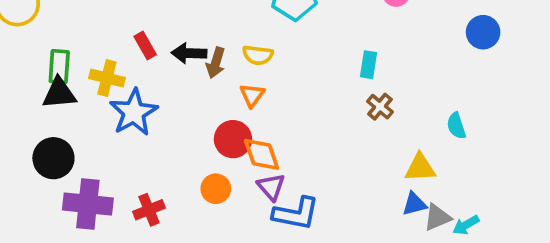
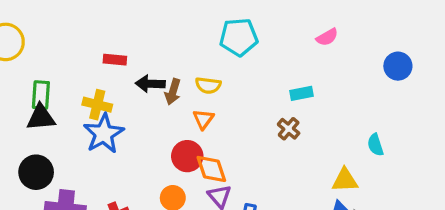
red rectangle: (145, 46) -> (115, 60), moved, turned -55
cyan rectangle: (369, 65) -> (301, 93), turned 70
yellow cross: (107, 78) -> (97, 105), moved
brown cross: (380, 107) -> (289, 129), moved

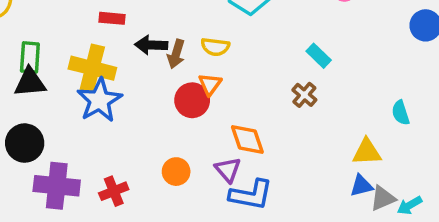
cyan rectangle: (301, 93) -> (319, 56), turned 55
yellow cross: (97, 105) -> (92, 68), size x1.4
red circle: (187, 156) -> (192, 100), moved
orange diamond: (211, 169) -> (247, 139), moved

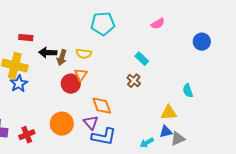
blue star: (99, 100) -> (19, 84), size x0.7
orange circle: (176, 172) -> (62, 124), size x1.5
cyan arrow: (410, 205) -> (147, 143), moved

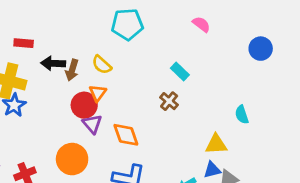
pink semicircle: (158, 24) -> (201, 24), turned -112
yellow semicircle: (84, 54) -> (102, 65), turned 35
purple triangle: (91, 123) -> (92, 124), moved

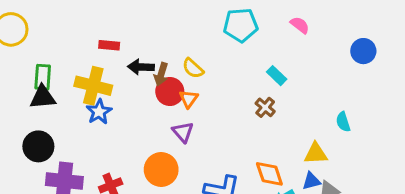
cyan pentagon: (127, 24) -> (241, 25), moved
red circle: (84, 105) -> (170, 91), moved
orange diamond: (126, 135) -> (269, 174), moved

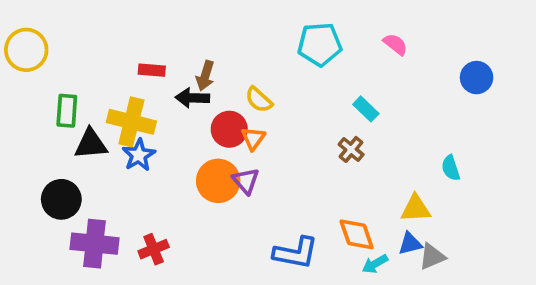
brown arrow: (161, 74) -> (205, 76), moved
black triangle: (43, 97) -> (91, 144), moved
orange circle: (161, 169) -> (218, 181), moved

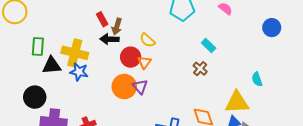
red rectangle: (152, 70) -> (102, 19), moved, turned 56
blue star: (139, 155) -> (79, 72), turned -30
yellow triangle: (416, 209) -> (237, 102), size x1.4

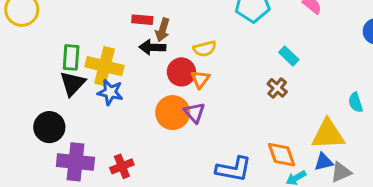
red rectangle: (102, 19) -> (142, 20), turned -56
yellow semicircle: (147, 40) -> (205, 49), turned -56
green rectangle: (38, 47) -> (71, 57), moved
black triangle: (52, 65) -> (73, 84), turned -42

